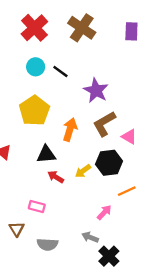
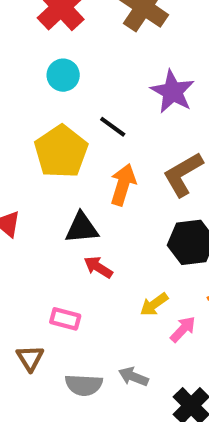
black line: (60, 72) -> (113, 127), moved
purple star: (96, 90) -> (173, 92), moved
yellow arrow: (83, 171) -> (154, 304), moved
gray arrow: (90, 237) -> (133, 377), moved

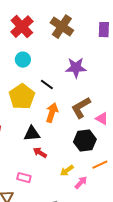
purple star: (173, 92) -> (76, 68), turned -30

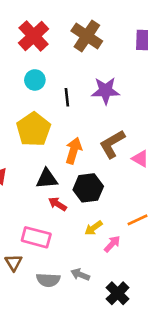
black line: (47, 85) -> (67, 97), moved, turned 48
black hexagon: (85, 141) -> (88, 188), moved
pink rectangle: (24, 178) -> (36, 237), size x1.5

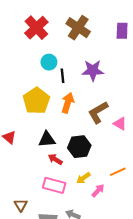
cyan circle: (35, 80) -> (49, 62), moved
orange arrow: (74, 151) -> (68, 103), moved
pink rectangle: (36, 237) -> (54, 185), moved

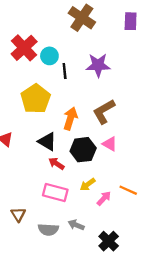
red cross: (36, 28) -> (24, 48), moved
orange arrow: (68, 103) -> (70, 118), moved
pink triangle: (120, 124) -> (110, 144), moved
black triangle: (47, 139) -> (47, 142), turned 36
orange line: (118, 172) -> (128, 190), moved, turned 49

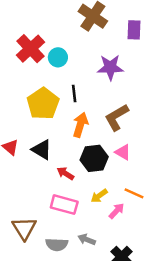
purple rectangle: (131, 21) -> (134, 30), moved
black line: (65, 71) -> (74, 94), moved
black triangle: (47, 142) -> (42, 150), moved
orange line: (128, 190) -> (134, 193), moved
brown triangle: (18, 215) -> (24, 228), size x1.5

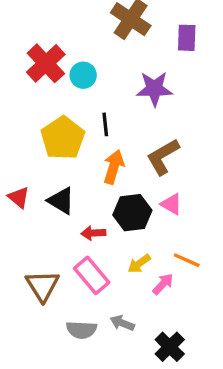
red arrow: (65, 173) -> (93, 233), turned -35
pink rectangle: (64, 205) -> (92, 275), turned 35
brown triangle: (24, 228) -> (42, 286), moved

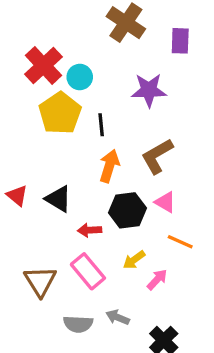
yellow pentagon: (63, 138) -> (60, 113), moved
orange line: (187, 260) -> (180, 242), moved

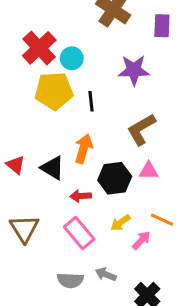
yellow pentagon: (60, 113) -> (54, 91), turned 30
orange arrow: (109, 166) -> (84, 149), moved
pink triangle: (165, 202) -> (149, 171), turned -30
orange line: (180, 242) -> (162, 220), moved
brown triangle: (40, 281) -> (24, 229), moved

